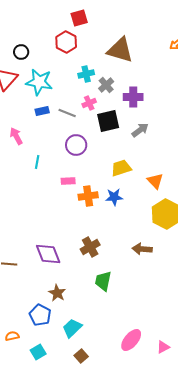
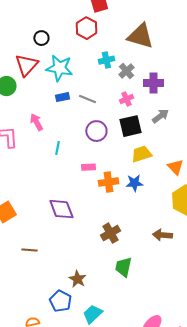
pink cross: (89, 103) -> (126, 99), moved
black square: (108, 121) -> (130, 126), moved
purple diamond: (48, 254) -> (61, 209), moved

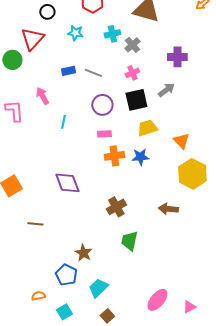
cyan star: (59, 68) -> (75, 33), moved, size x0.6
purple cross: (153, 83) -> (177, 57), moved
pink rectangle: (88, 167) -> (104, 134), moved

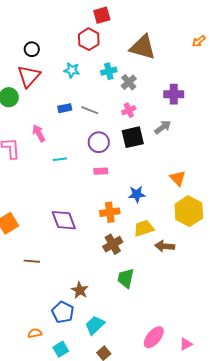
black circle: (47, 12) -> (32, 49), moved
cyan line: (63, 122) -> (60, 159), turned 72
yellow trapezoid: (147, 128) -> (144, 228), moved
orange cross: (114, 156) -> (110, 212), moved

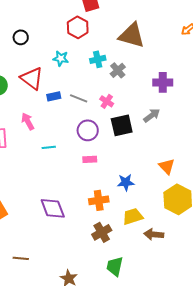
red triangle: (29, 76) -> (32, 78), moved, turned -35
pink cross: (129, 110) -> (107, 101), moved, turned -32
brown line: (32, 261) -> (21, 258), moved

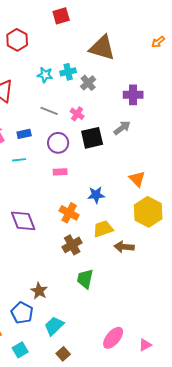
red hexagon: (78, 27) -> (17, 40), moved
cyan star: (61, 58) -> (45, 75), moved
blue rectangle: (54, 96) -> (24, 134), moved
orange cross: (99, 200) -> (69, 213), turned 36

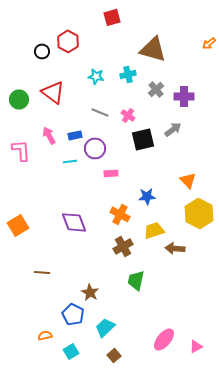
cyan cross: (68, 72) -> (128, 74), moved
gray cross: (88, 83) -> (156, 89), moved
purple circle: (58, 143) -> (95, 148), moved

